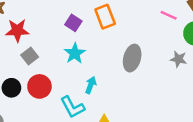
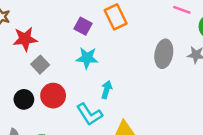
cyan star: (75, 53) -> (87, 58), turned -30
gray ellipse: (132, 58) -> (164, 54), moved

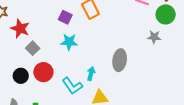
red star: (25, 39) -> (20, 29), turned 30
gray ellipse: (164, 54) -> (120, 60), moved
cyan arrow: (107, 90) -> (91, 74), moved

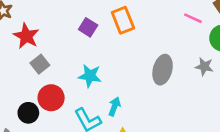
cyan star: (69, 42) -> (90, 76), moved
gray ellipse: (120, 60) -> (163, 70), moved
black circle: (21, 76) -> (28, 113), moved

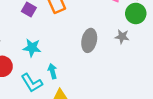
cyan arrow: (114, 106) -> (52, 71), turned -32

